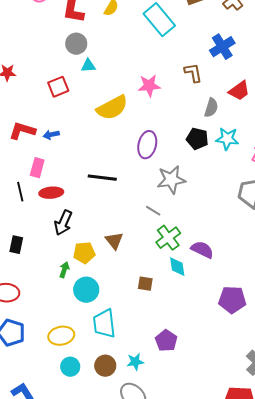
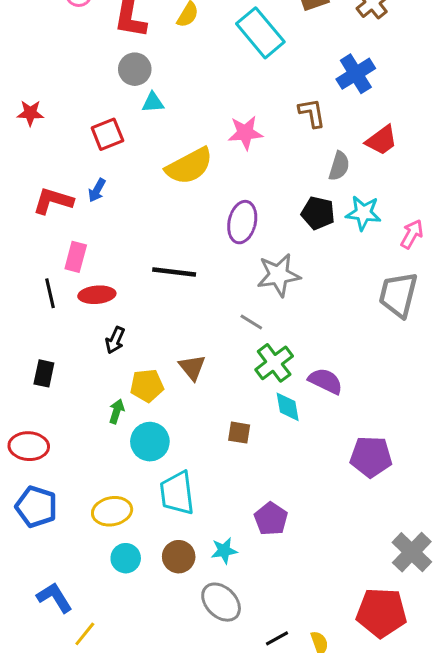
blue arrow: (51, 135) -> (97, 190), moved, turned -49
black arrow: (63, 223) -> (115, 340), size x0.7

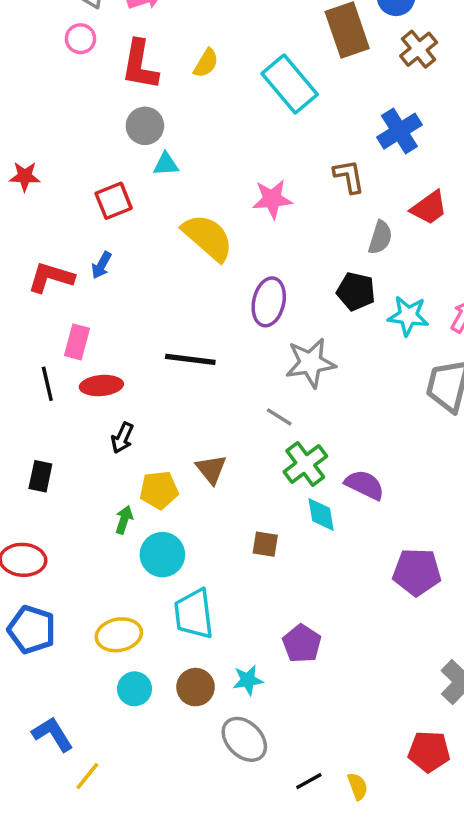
yellow semicircle: (189, 166) -> (208, 237), turned -111
cyan star: (363, 213) -> (408, 316), moved
red pentagon: (382, 613) -> (429, 752), size x0.7

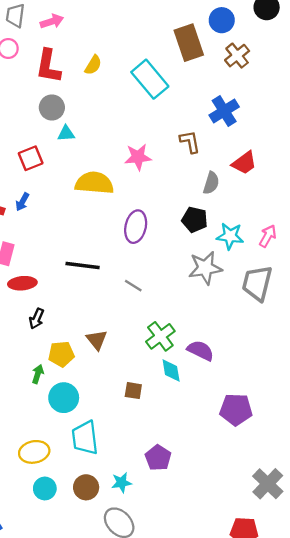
yellow semicircle: (208, 237) -> (94, 183), turned -36
gray star: (311, 363) -> (205, 268), moved
gray line: (279, 417) -> (133, 286), moved

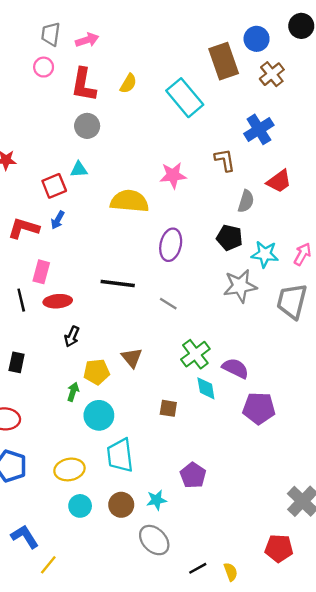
cyan triangle: (66, 133) -> (79, 169), moved
red square: (31, 158) -> (54, 186), moved
purple pentagon: (236, 409) -> (259, 408), moved

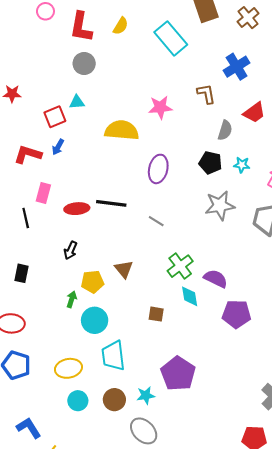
cyan star: (265, 254) -> (242, 165), moved, size x0.7
red ellipse: (58, 301) -> (77, 209), moved
purple pentagon: (193, 475) -> (178, 374), size x1.5

